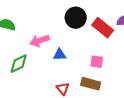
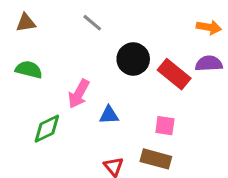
pink arrow: (40, 41) -> (79, 94), turned -42

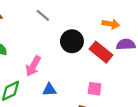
orange arrow: (209, 27) -> (111, 24), moved
blue triangle: (109, 115) -> (49, 90), moved

